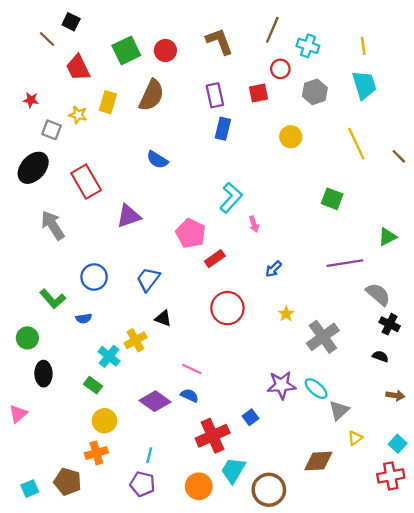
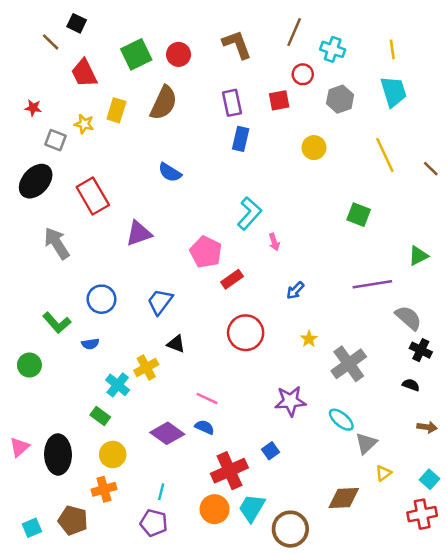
black ellipse: (43, 374) -> (58, 454), moved, size x1.4
purple star: (282, 385) -> (290, 401), moved
orange circle: (199, 486) -> (215, 509), moved

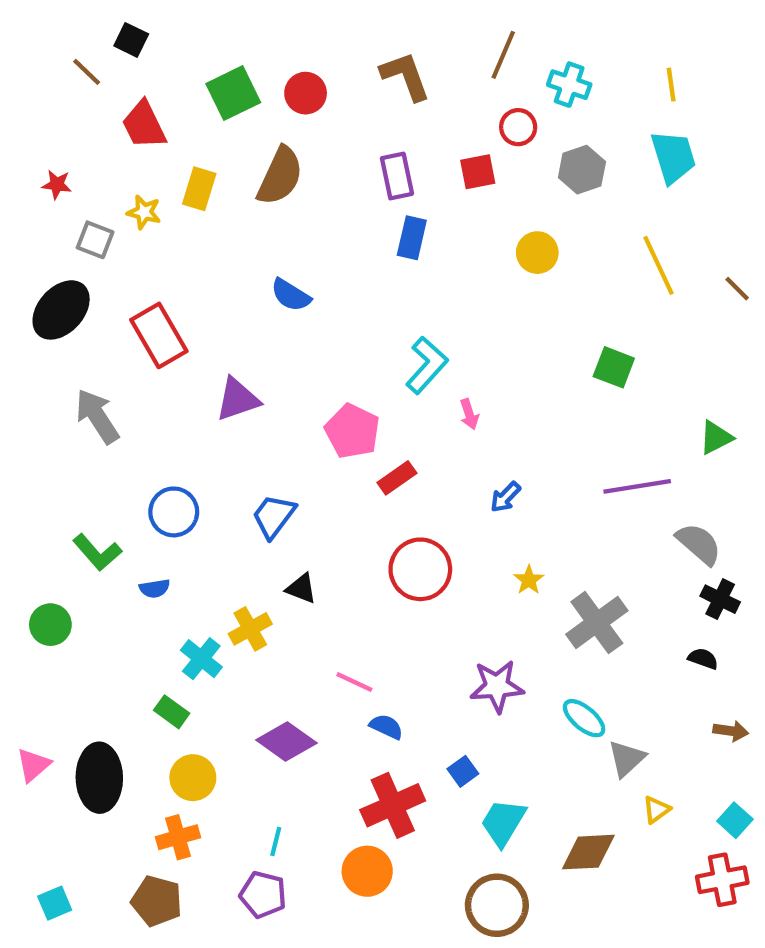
blue semicircle: (205, 427) -> (386, 727), moved
cyan trapezoid: (252, 508) -> (503, 822), moved
brown pentagon: (73, 520) -> (157, 901), moved

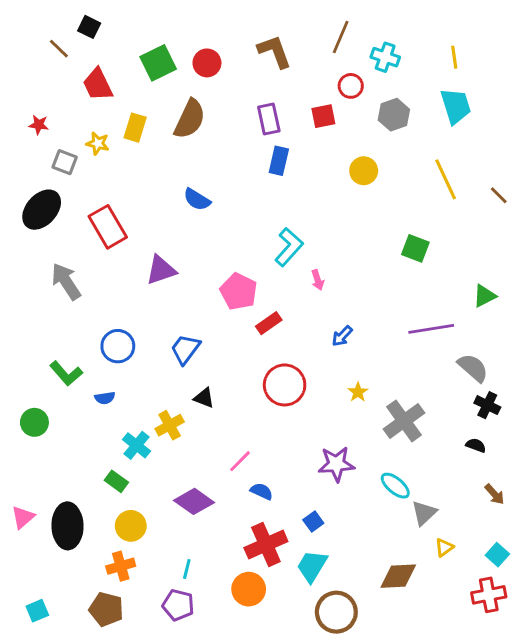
pink line: (354, 682) -> (240, 461), turned -70
brown arrow: (731, 731) -> (494, 494), turned 40
cyan trapezoid: (503, 822) -> (312, 566), moved

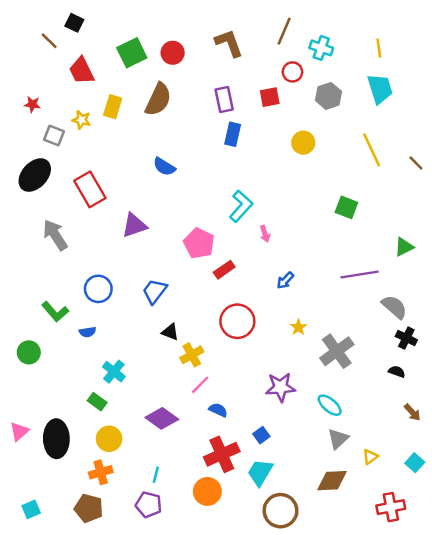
yellow cross: (170, 425) -> (192, 355), moved
gray triangle: (424, 513) -> (338, 439), moved
red cross: (489, 595) -> (391, 507), moved

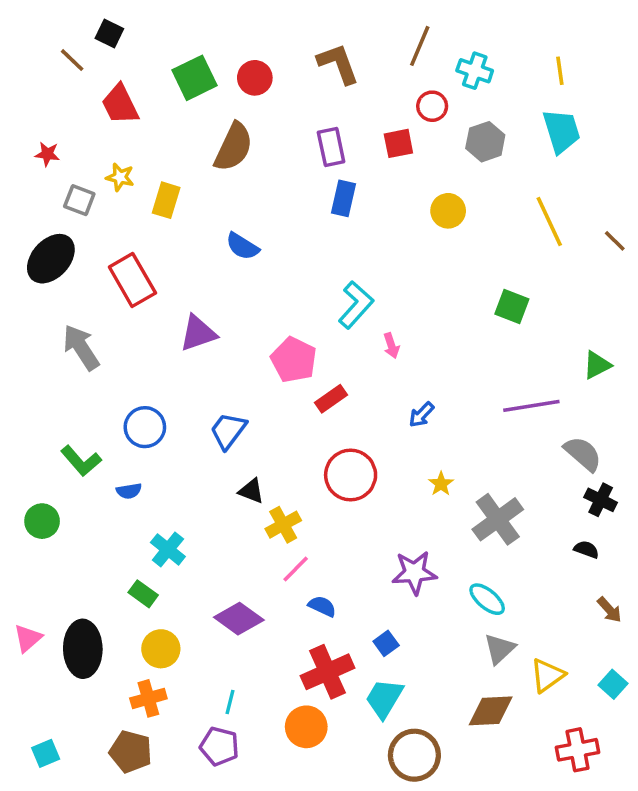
yellow rectangle: (113, 107) -> (166, 200), moved
yellow triangle: (370, 457) -> (547, 675), size x1.5

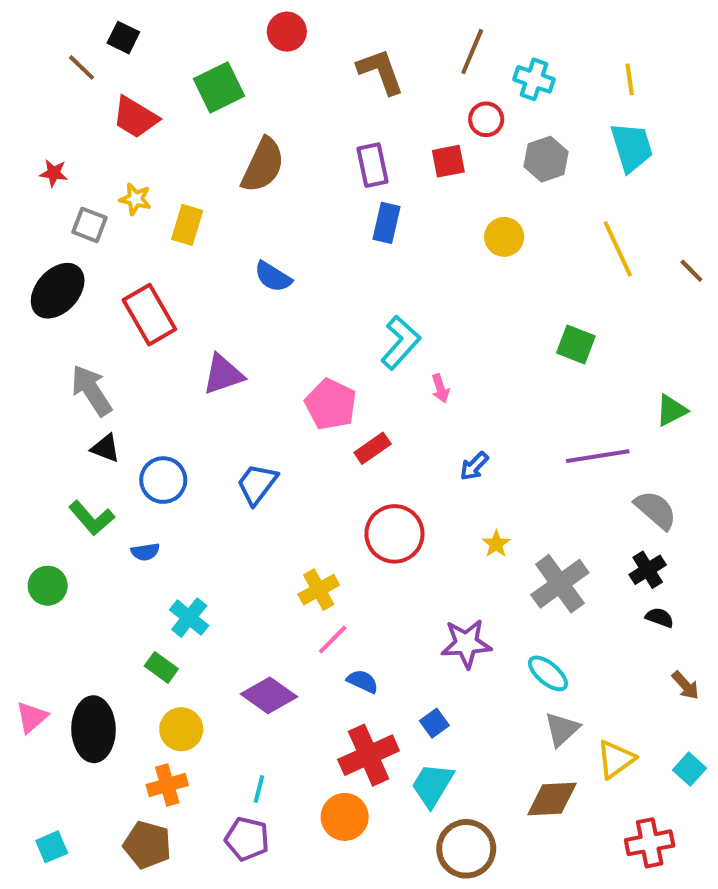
red circle: (255, 78) -> (287, 32), moved
red trapezoid: (120, 104) -> (135, 117), turned -33
black triangle: (251, 491) -> (105, 448), moved
black cross: (601, 500) -> (648, 570), moved, turned 32

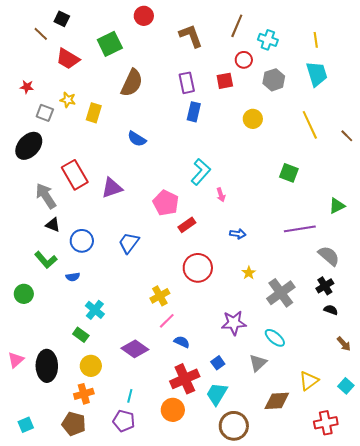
red rectangle: (149, 315) -> (75, 175), moved
blue arrow: (474, 466) -> (238, 234), turned -126
gray triangle: (562, 729) -> (258, 363), moved

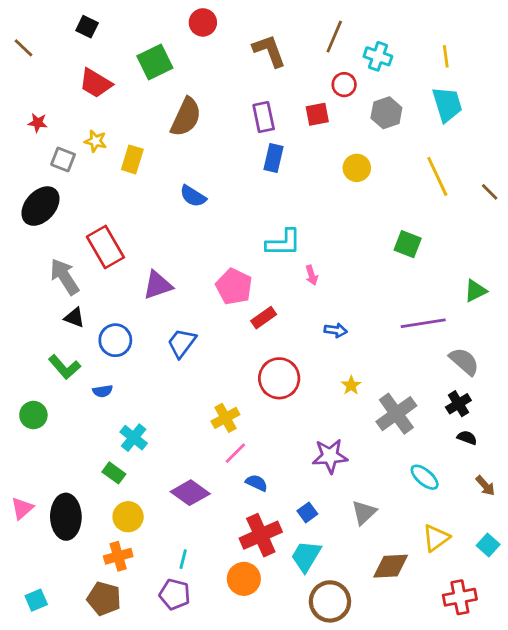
brown line: (41, 34) -> (24, 48), moved
cyan L-shape: (201, 172) -> (283, 243), turned 48
purple triangle: (112, 188) -> (158, 285), moved
cyan ellipse: (275, 338) -> (425, 477), moved

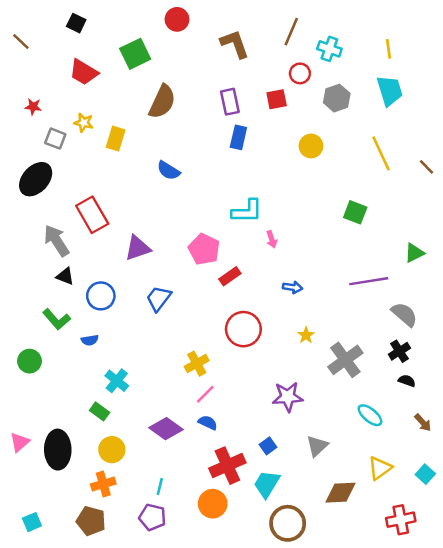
blue semicircle: (257, 483) -> (208, 423), moved

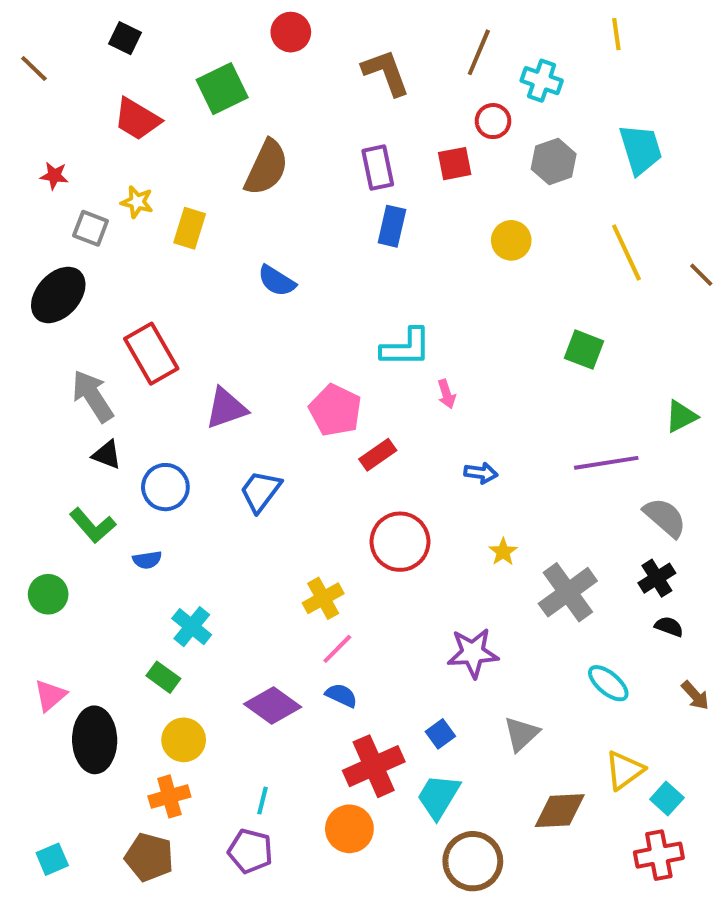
yellow line: (388, 49) -> (616, 34), moved
pink triangle: (20, 442) -> (50, 695), moved
cyan square: (425, 474) -> (667, 798), moved

